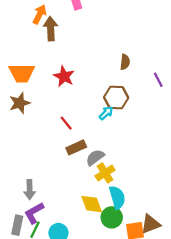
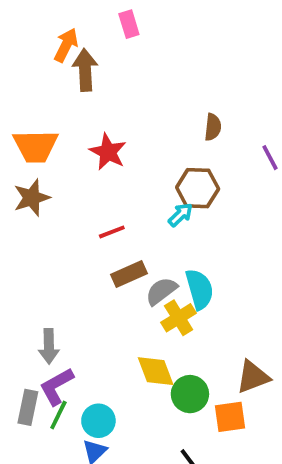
red line: (66, 123) -> (112, 232), turned -72
cyan semicircle: (117, 197) -> (199, 289), moved
brown triangle: (151, 224) -> (253, 377), moved

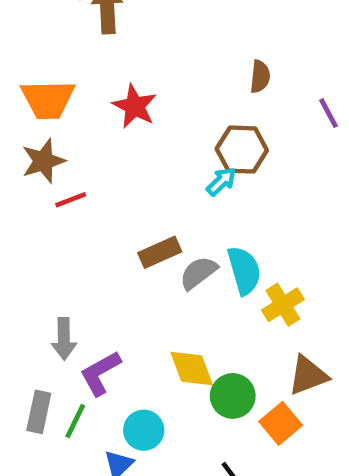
red line: (112, 232) -> (71, 200), moved
yellow cross: (179, 318) -> (283, 305), moved
purple L-shape: (56, 386) -> (100, 373), moved
orange square: (230, 417) -> (281, 423), turned -32
cyan circle: (98, 421) -> (144, 430), moved

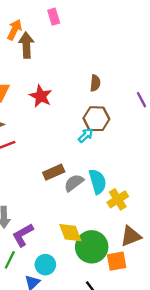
brown semicircle: (260, 77) -> (95, 83), moved
green circle: (233, 396) -> (92, 247), size x1.4
orange square: (281, 423) -> (117, 261), turned 30

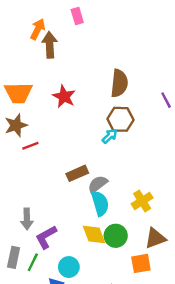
brown semicircle: (95, 83) -> (119, 83), size x1.6
cyan semicircle: (98, 182) -> (100, 203), moved
green circle: (92, 247) -> (116, 236), moved, size x0.7

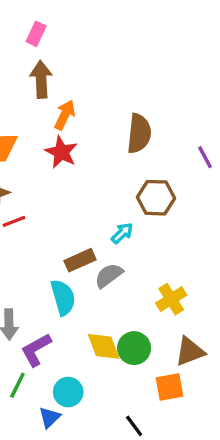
pink rectangle: (77, 16) -> (36, 34), moved, turned 42
orange arrow: (38, 29) -> (65, 115), moved
brown hexagon: (120, 119) -> (156, 198), moved
cyan arrow: (110, 136) -> (122, 233), moved
cyan semicircle: (100, 203) -> (63, 297), moved

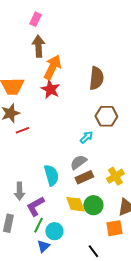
orange arrow: (65, 115) -> (52, 67), size x1.4
brown rectangle: (80, 260) -> (84, 177), moved
green line: (17, 385) -> (38, 225), moved

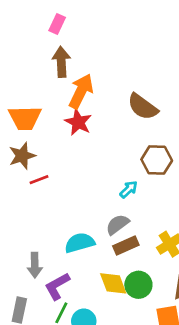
brown semicircle: (96, 78) -> (143, 107), turned 120
cyan semicircle: (51, 175) -> (80, 243), turned -90

